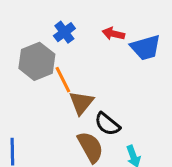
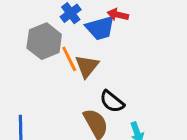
blue trapezoid: (146, 47) -> (100, 28), moved
brown triangle: (81, 103) -> (87, 66), moved

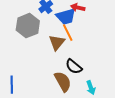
orange line: (69, 59) -> (68, 33), moved

